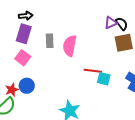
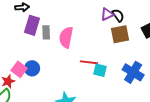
purple rectangle: (24, 34) -> (32, 25), moved
pink square: (23, 58) -> (19, 69), moved
blue circle: (27, 86) -> (32, 68), moved

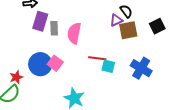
purple triangle: (107, 14) -> (116, 20), moved
blue circle: (32, 68) -> (40, 64), size x1.5
pink square: (19, 69) -> (55, 63), moved

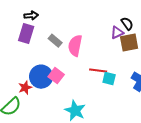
purple rectangle: (40, 21) -> (26, 34), moved
gray rectangle: (54, 28) -> (55, 41), turned -48
red star: (16, 77) -> (25, 88), moved

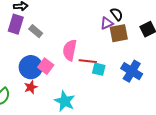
gray rectangle: (55, 41) -> (36, 31), moved
pink semicircle: (75, 46) -> (70, 50), moved
red star: (25, 88) -> (31, 87), moved

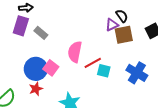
red line: (88, 61) -> (93, 63), turned -36

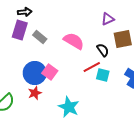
black semicircle: (122, 16) -> (103, 50), moved
purple triangle: (112, 25) -> (108, 19), moved
pink semicircle: (75, 52) -> (74, 41), moved, turned 110

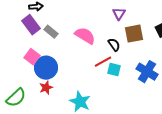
purple triangle: (108, 19) -> (119, 14), turned -32
purple rectangle: (20, 30) -> (31, 25), turned -54
pink square: (50, 72) -> (32, 57), moved

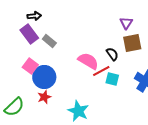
purple triangle: (119, 14) -> (126, 23), moved
pink semicircle: (85, 36) -> (88, 61), moved

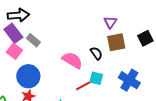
black arrow: (34, 16) -> (18, 15), size x1.5
pink square: (30, 66) -> (14, 51), moved
red line: (101, 71) -> (84, 85), moved

